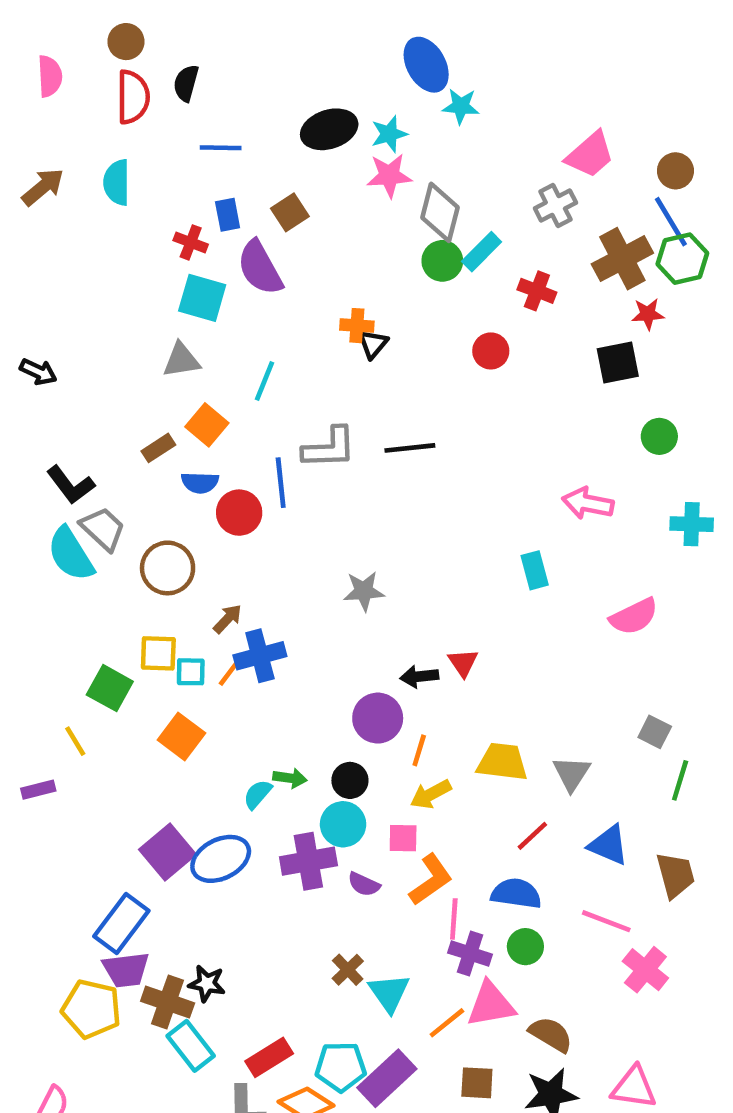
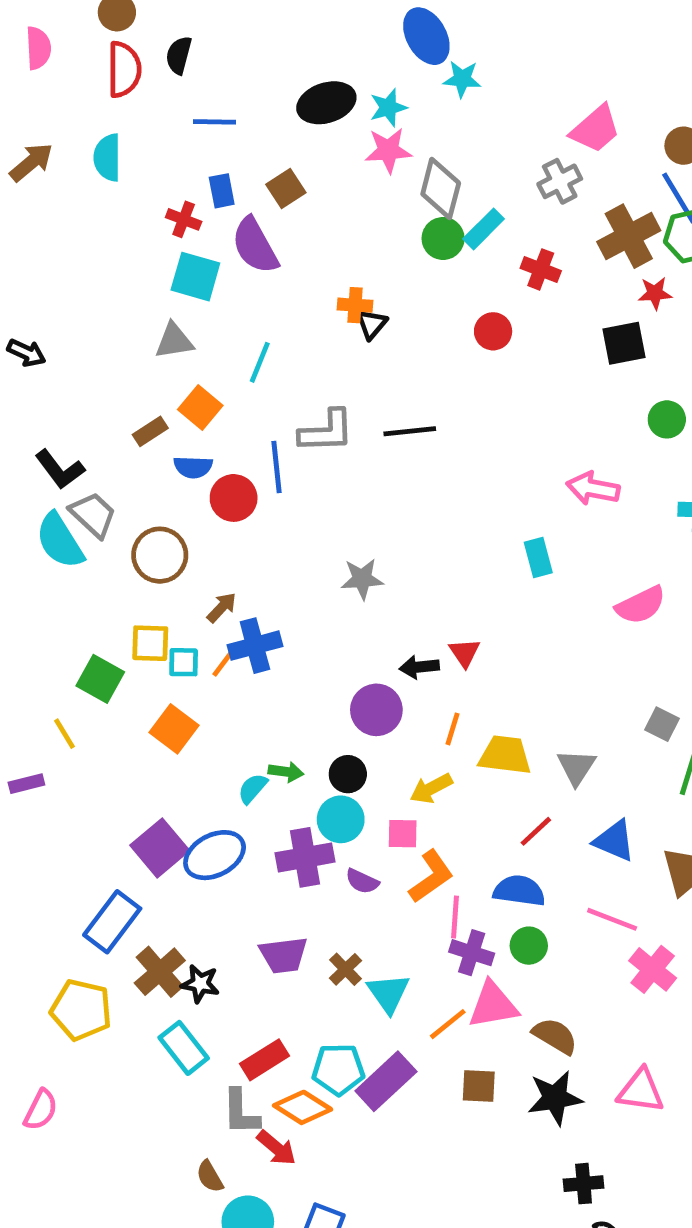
orange line: (419, 750) -> (453, 729), moved
purple trapezoid: (126, 970) -> (284, 955), moved
brown cross: (168, 1002) -> (160, 972), moved, turned 30

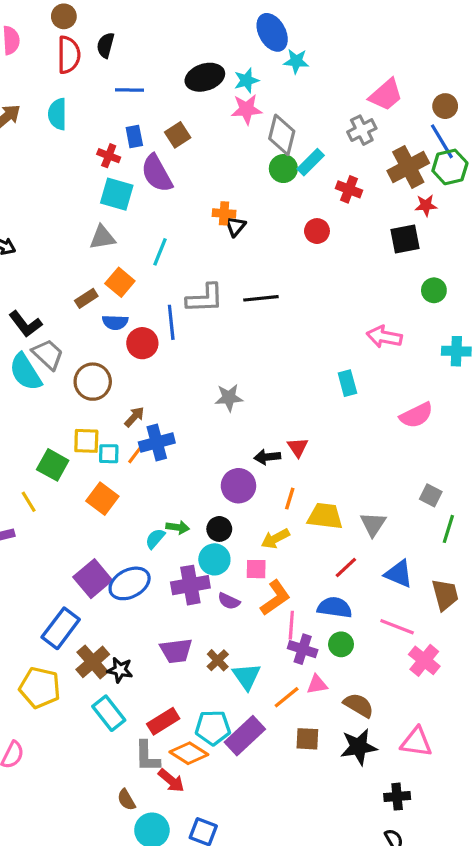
pink triangle: (493, 1005) -> (317, 684), size x0.6
black cross: (584, 1184) -> (397, 797), moved

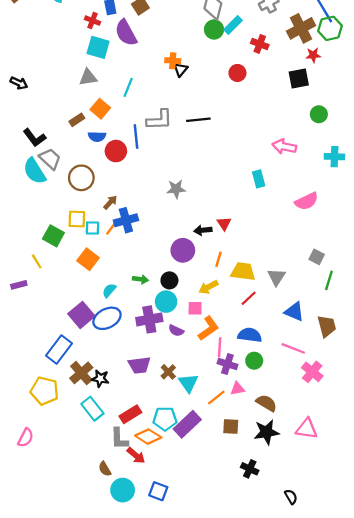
cyan semicircle: (155, 539) -> (109, 290), moved
red line: (346, 567) -> (249, 298), moved
black cross: (397, 797) -> (250, 469), moved, turned 30

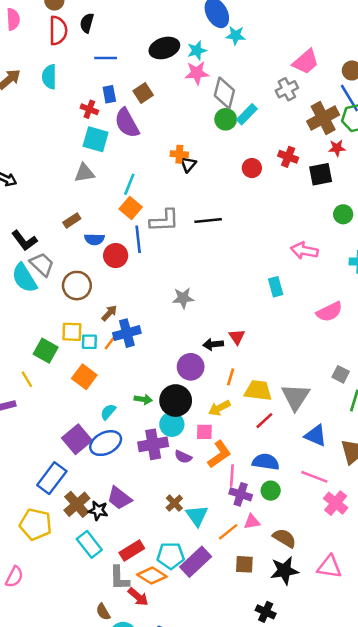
red cross: (260, 44) -> (288, 157), moved
orange square: (100, 109) -> (131, 208), moved
gray triangle: (276, 277) -> (296, 397), size x1.4
black circle: (169, 280) -> (176, 401), size x1.6
purple trapezoid: (139, 365) -> (119, 498), moved, turned 45

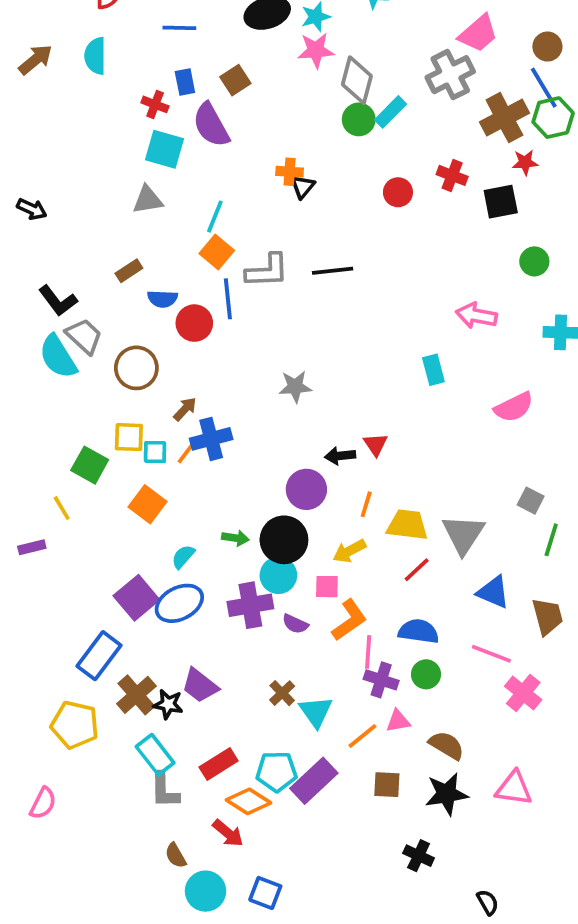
gray cross: (287, 89) -> (450, 75), size x1.4
gray L-shape: (119, 578) -> (164, 790), moved

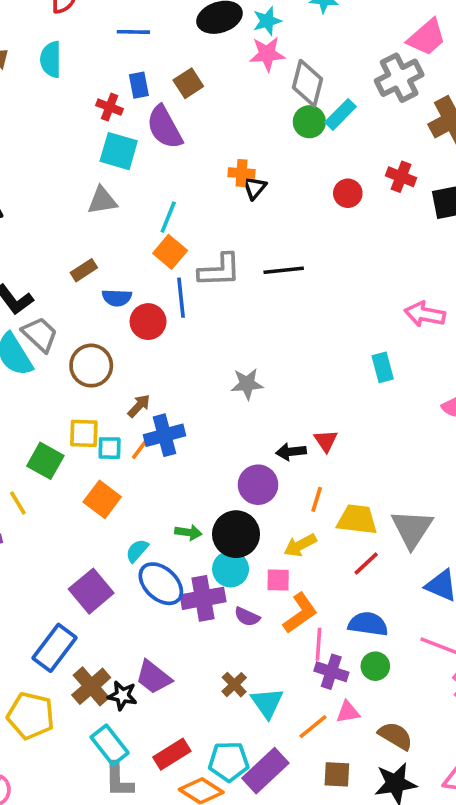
blue ellipse: (179, 603) -> (161, 584), moved, turned 69

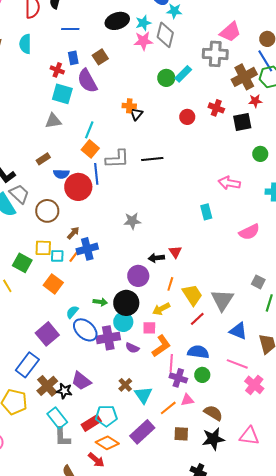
gray cross: (399, 78) -> (215, 54), turned 30
gray diamond: (308, 83) -> (165, 35), moved
red circle: (148, 322) -> (78, 187), size x1.4
yellow trapezoid: (357, 520) -> (192, 295), turned 50
cyan pentagon: (229, 761) -> (106, 416), moved

